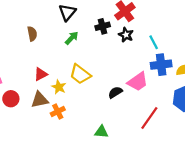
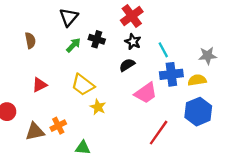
black cross: (103, 26) -> (97, 39), moved, turned 32
yellow star: (59, 87) -> (98, 107), moved
black semicircle: (115, 92) -> (127, 65), moved
brown triangle: (40, 100) -> (35, 131), moved
green triangle: (101, 132) -> (83, 148), moved

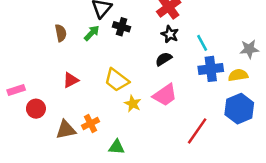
black cross: (97, 39) -> (122, 27), moved
green arrow: (73, 45) -> (92, 33), moved
pink trapezoid: (146, 93) -> (165, 95), moved

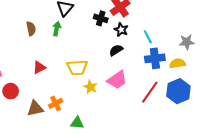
black cross: (122, 27) -> (101, 18), moved
green arrow: (92, 33) -> (57, 29), turned -32
yellow trapezoid: (117, 80) -> (77, 68), turned -40
red line: (197, 131) -> (150, 92), moved

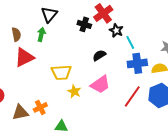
black star: (121, 30) -> (116, 30), moved
red triangle: (39, 68) -> (24, 57), moved, size x1.5

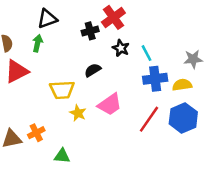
black triangle: (49, 14) -> (47, 19), turned 30
black cross: (84, 24) -> (90, 31), turned -32
black star: (116, 30) -> (121, 48), moved
black semicircle: (99, 55) -> (93, 70), moved

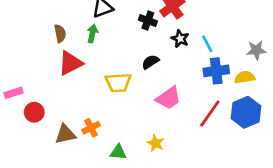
black cross: (90, 31) -> (148, 21), turned 35
yellow star: (78, 113) -> (156, 143), moved

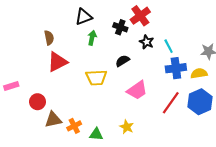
green arrow: (92, 33) -> (92, 38), moved
red circle: (34, 112) -> (37, 102), moved
orange cross: (91, 128) -> (74, 126), moved

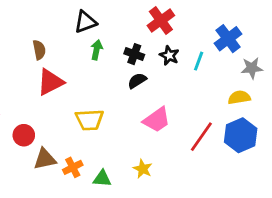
black cross: (120, 27) -> (134, 54), moved
cyan line: (169, 46) -> (199, 61), turned 48
blue cross: (176, 68) -> (228, 39), moved, turned -30
yellow trapezoid: (96, 78) -> (90, 120), moved

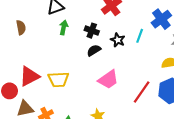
black star: (169, 55) -> (118, 40), moved
red triangle: (50, 82) -> (29, 76), moved

